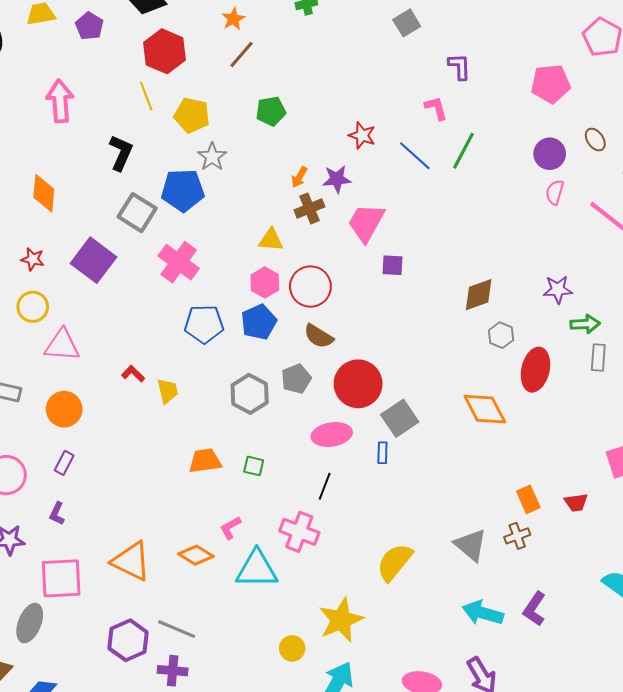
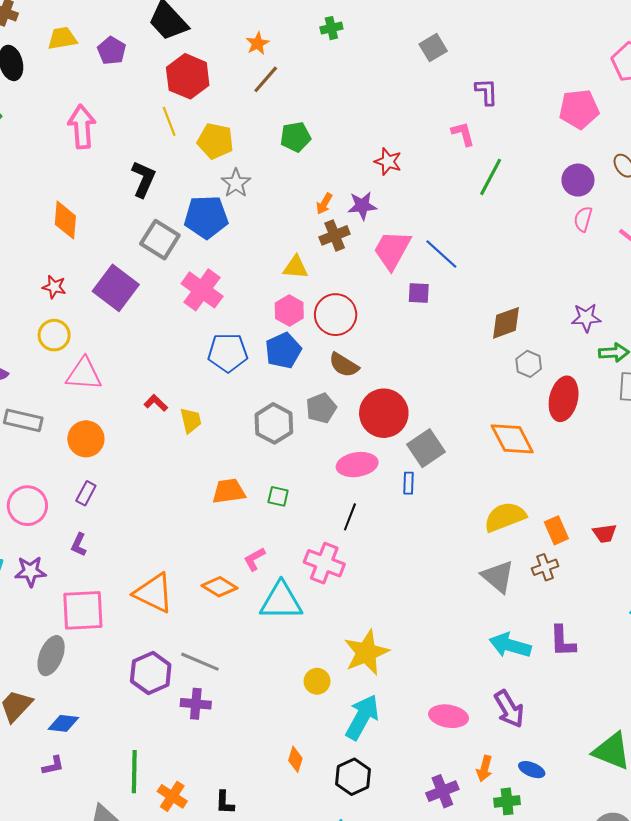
blue line: (415, 156) -> (441, 254), moved
yellow semicircle: (395, 562) -> (505, 517), moved, turned 30
purple L-shape: (534, 609) -> (563, 641), turned -36

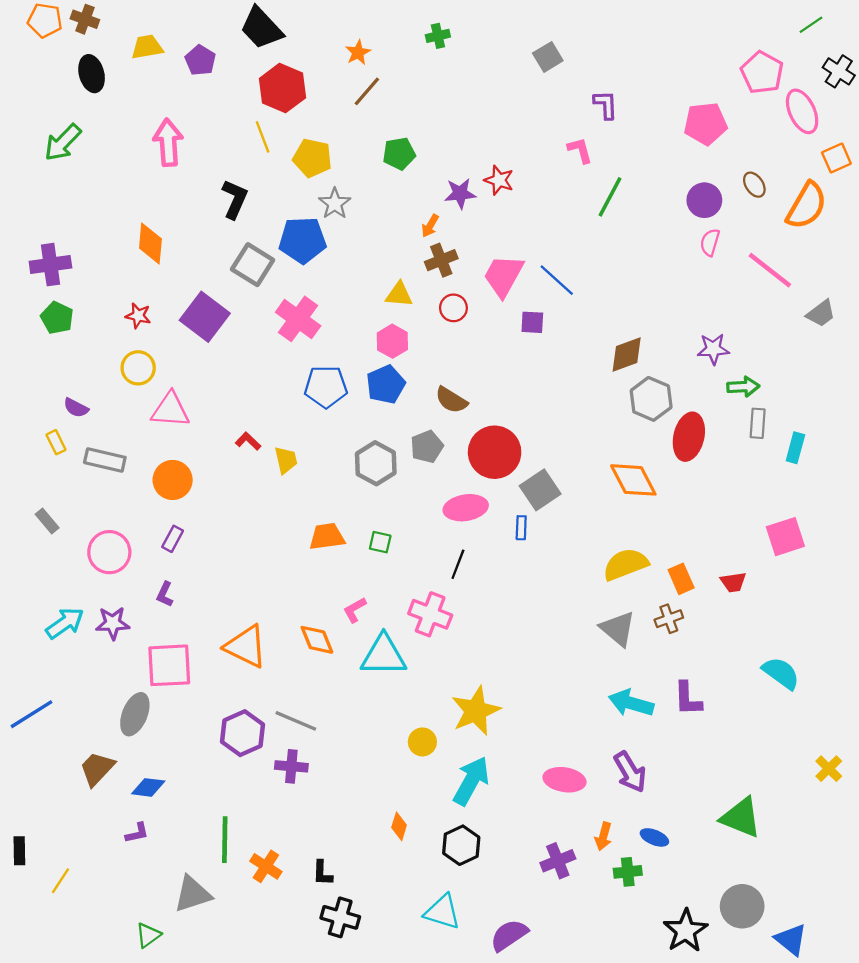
purple star: (362, 206) -> (460, 194), moved
red circle: (336, 315) -> (453, 308), moved, size x0.6
gray hexagon: (529, 364) -> (651, 399), size x1.5
orange diamond: (219, 587) -> (317, 640), turned 36

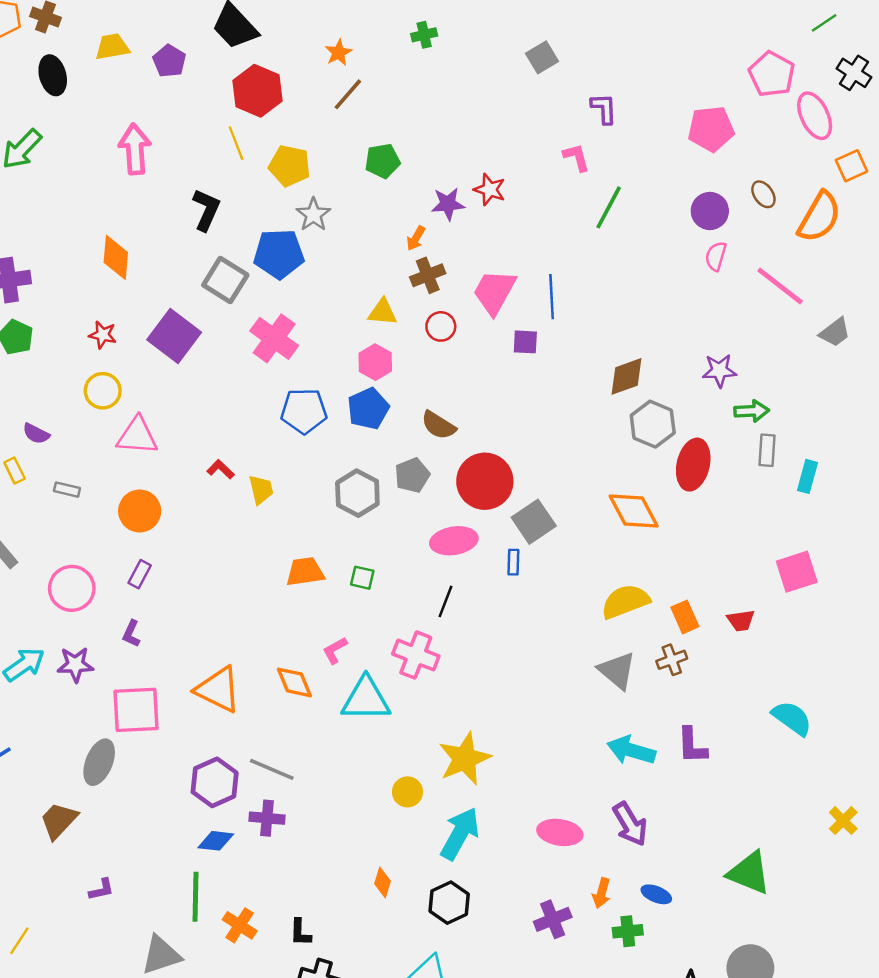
blue line: (557, 280) -> (552, 297), turned 45
gray rectangle: (105, 460) -> (67, 490), size x0.6
blue diamond: (148, 787) -> (216, 841), moved

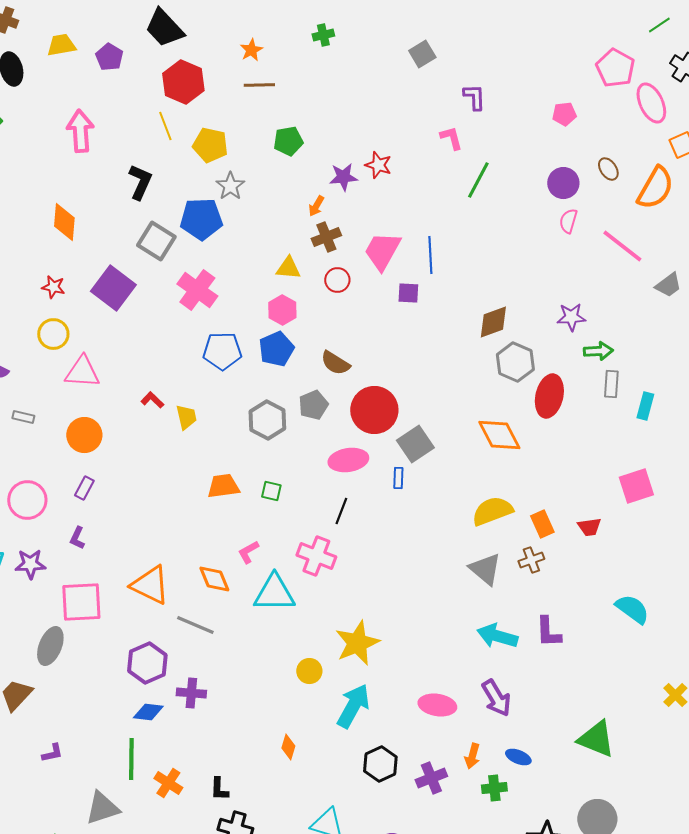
brown line: (348, 94) -> (259, 85), turned 48
pink pentagon: (711, 129) -> (564, 114), size x0.6
gray line: (272, 769) -> (195, 625), moved
black hexagon: (449, 903) -> (380, 764), moved

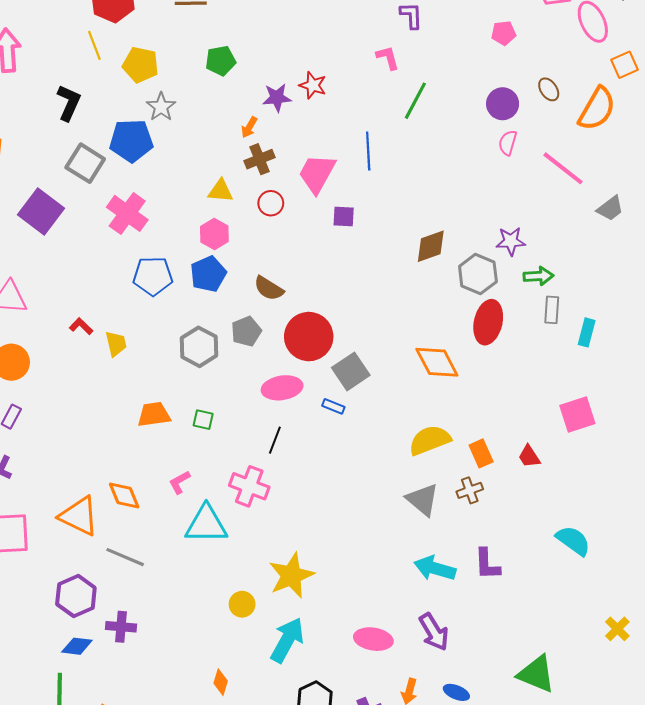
blue line: (430, 255) -> (368, 151), moved
gray hexagon: (515, 362) -> (478, 274), moved
blue rectangle: (398, 478) -> (333, 406), turned -70
red trapezoid: (589, 527) -> (529, 457), turned 65
orange diamond: (214, 579) -> (124, 495), moved

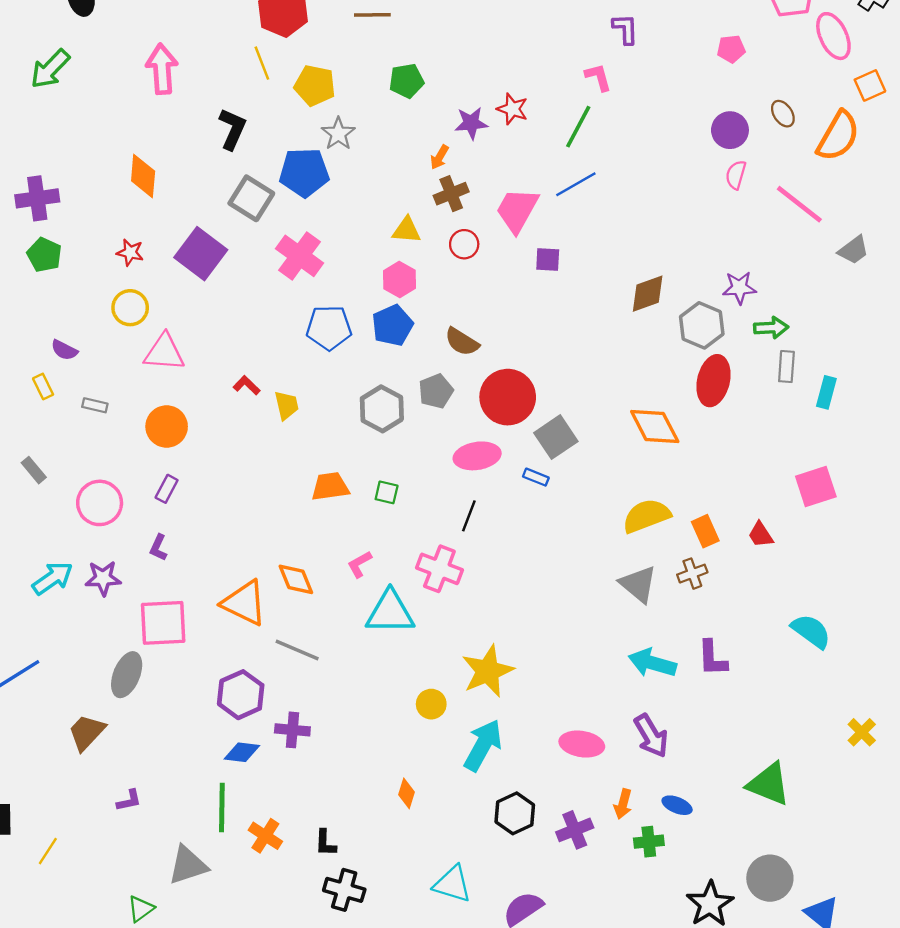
green line: (415, 101) -> (578, 127), moved
blue line: (368, 151) -> (576, 184), turned 63

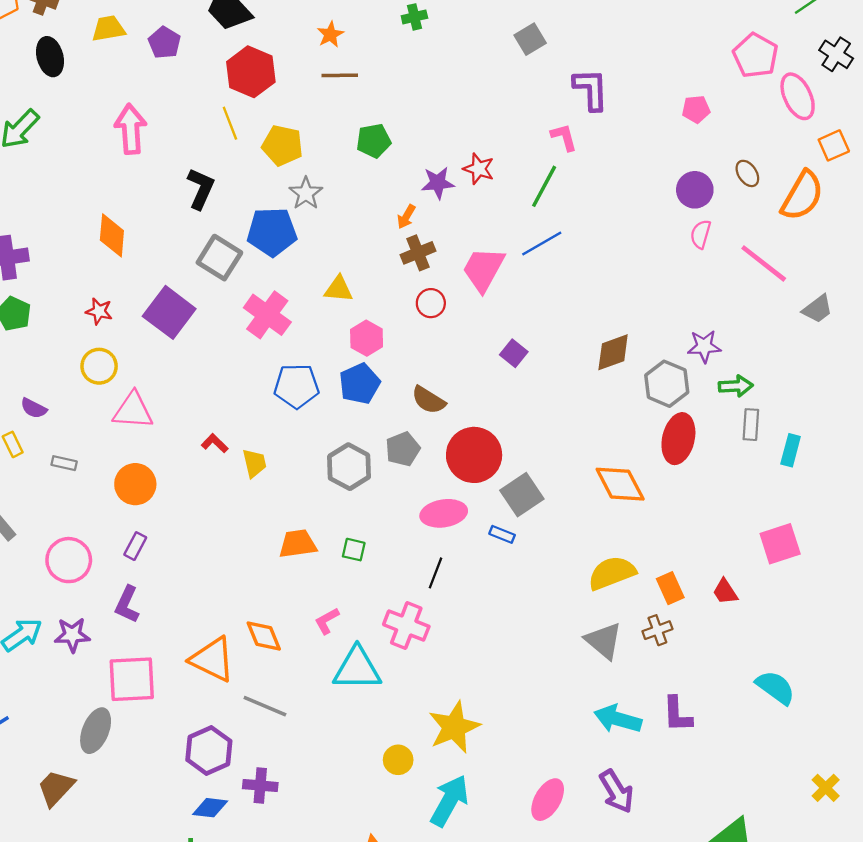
purple L-shape: (625, 29) -> (591, 89), size x1.4
yellow triangle: (407, 230) -> (339, 289), moved
purple square: (548, 259) -> (514, 353), moved, turned 36
purple L-shape: (158, 548) -> (127, 604), size x1.4
pink ellipse: (582, 744) -> (548, 800), turned -69

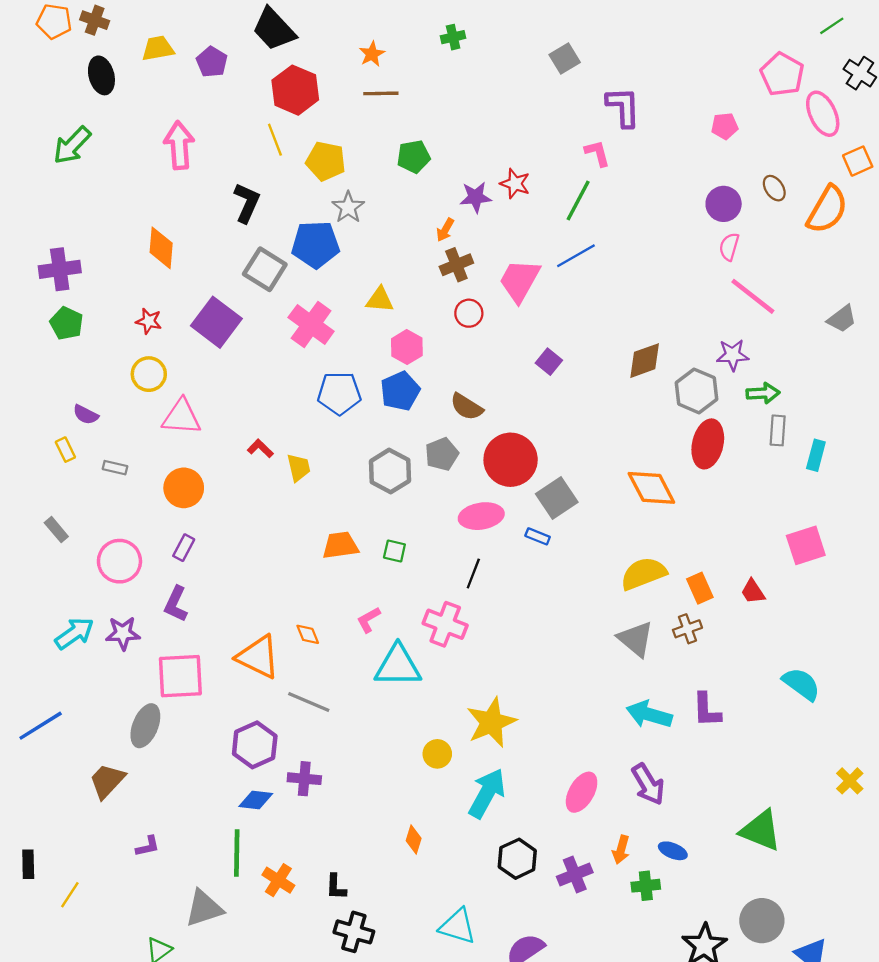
pink line: (764, 263) -> (753, 296), moved
orange diamond: (264, 636) -> (308, 634), size x0.7

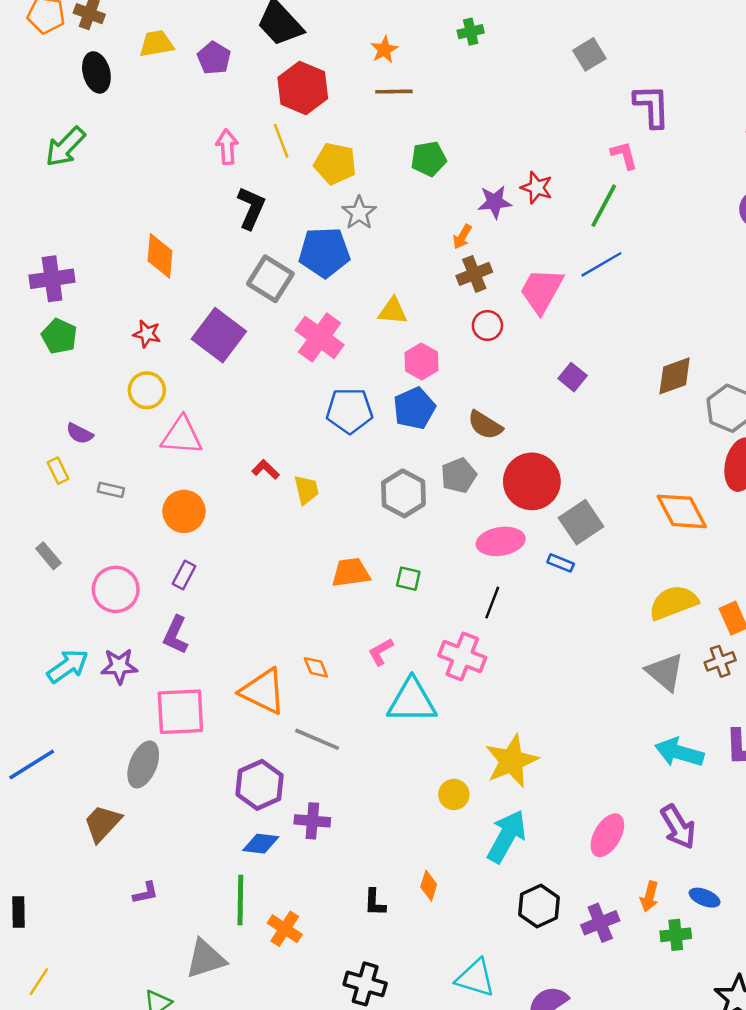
pink arrow: (179, 145) -> (227, 147), moved, size x0.7
black L-shape: (336, 887) -> (375, 902), moved
yellow line: (70, 895) -> (39, 982), moved

